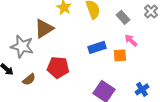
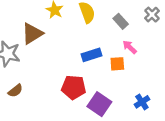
red pentagon: (58, 67) -> (74, 87), moved

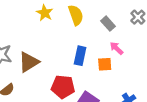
brown triangle: (32, 34) -> (29, 62), moved
blue rectangle: (92, 55) -> (80, 56), turned -60

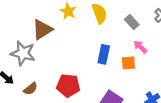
brown triangle: (29, 62) -> (42, 30), moved
red pentagon: (63, 87) -> (68, 86), moved

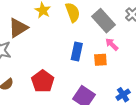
gray rectangle: (132, 22) -> (104, 21), size x1.6
red pentagon: (68, 86) -> (43, 81), turned 30

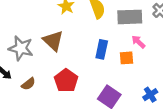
gray rectangle: (104, 21) -> (130, 17), turned -50
brown triangle: (18, 28) -> (53, 41), moved, turned -45

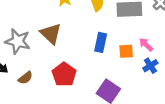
pink arrow: (138, 42) -> (146, 45), moved
blue cross: (150, 95) -> (150, 66), moved

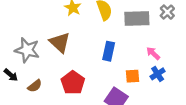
orange square: (126, 51) -> (133, 76), moved

